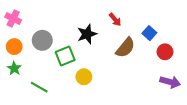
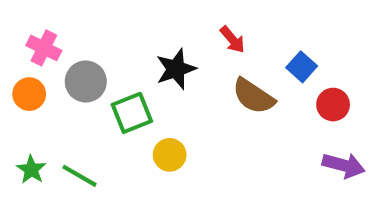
pink cross: (13, 19) -> (44, 48), moved
brown semicircle: (125, 48) -> (253, 96), turned 85
green star: (14, 68) -> (31, 170), moved

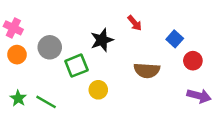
pink cross: (44, 48) -> (13, 28), moved
brown semicircle: (253, 96) -> (147, 70), moved, turned -30

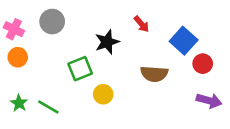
blue square: (175, 39) -> (184, 41), size x1.5
gray circle: (50, 47) -> (52, 22), moved

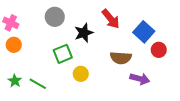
gray circle: (52, 22) -> (55, 17), moved
red arrow: (141, 24) -> (111, 19), size x1.5
purple arrow: (209, 101) -> (140, 79), moved

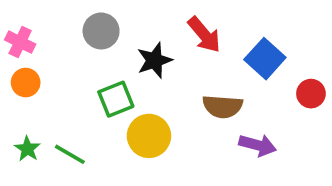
red circle: (159, 50) -> (311, 94), moved
yellow circle: (81, 74) -> (149, 136), size x1.5

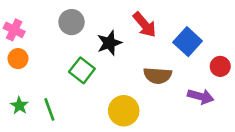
green square: (116, 99) -> (82, 70), turned -30
yellow circle: (149, 136) -> (124, 111), moved
purple arrow: (258, 145) -> (201, 96), moved
green line: (70, 154) -> (49, 109), turned 40

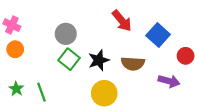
gray circle: (72, 22) -> (66, 34), moved
black star: (109, 43) -> (99, 60), moved

